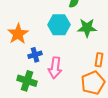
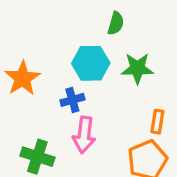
blue cross: (35, 55) -> (72, 100), moved

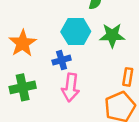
green cross: (37, 157) -> (23, 87), moved, turned -30

